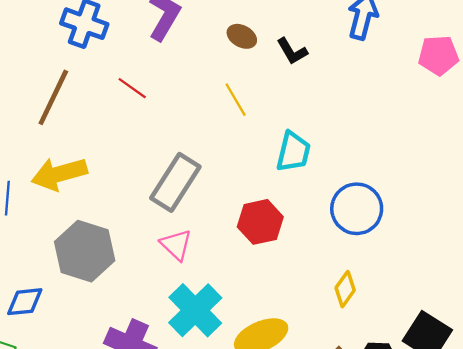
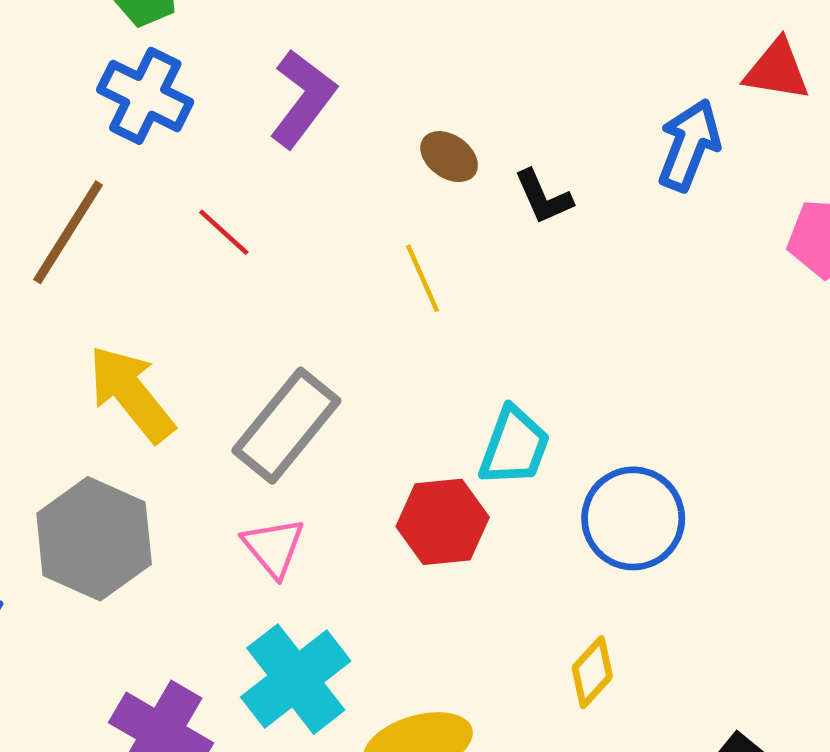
cyan trapezoid: (293, 152) -> (514, 447), moved
yellow arrow: (59, 174) -> (131, 394), moved, turned 60

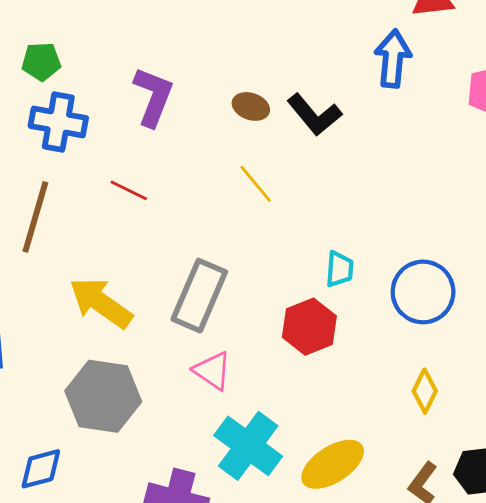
black L-shape: (543, 197) -> (314, 115), size x1.4
cyan trapezoid: (514, 447) -> (339, 269), size x0.7

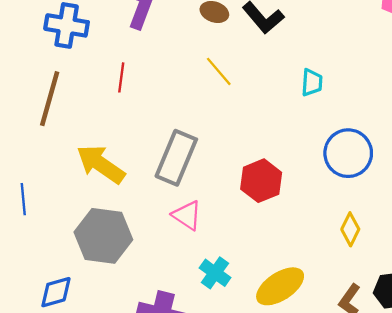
red line: (129, 190) -> (121, 77), turned 72
cyan trapezoid: (339, 269) -> (312, 82), moved
cyan cross: (248, 446) -> (215, 273), size x0.6

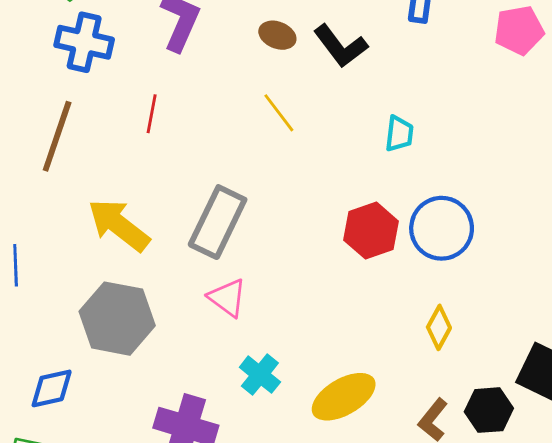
red hexagon: (261, 181) -> (371, 231), moved

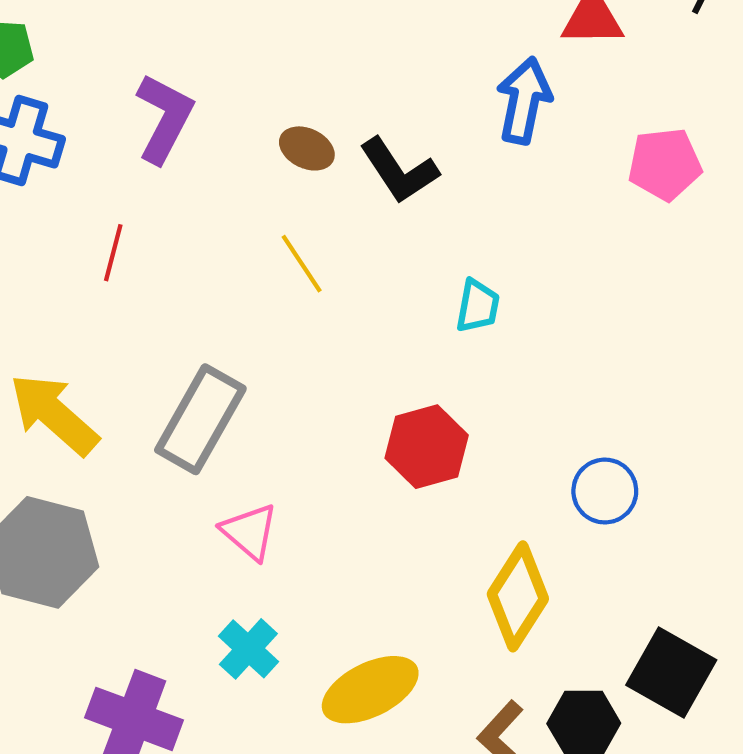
blue circle: (442, 228) -> (605, 491), moved, size x0.7
pink triangle: (227, 298) -> (250, 532), moved
yellow diamond: (439, 327) -> (518, 596), size x1.6

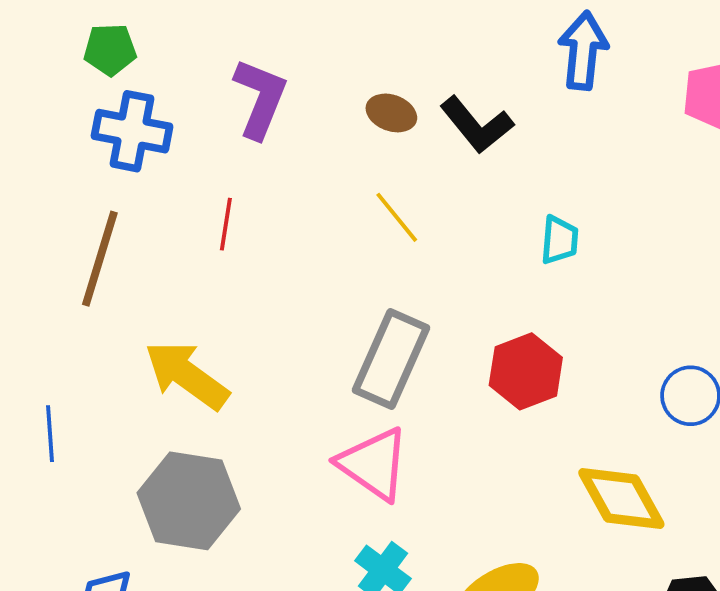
gray rectangle: (200, 419) -> (391, 359), moved
pink triangle: (250, 532) -> (374, 464), size x1.4
yellow diamond: (518, 596) -> (621, 498), turned -56

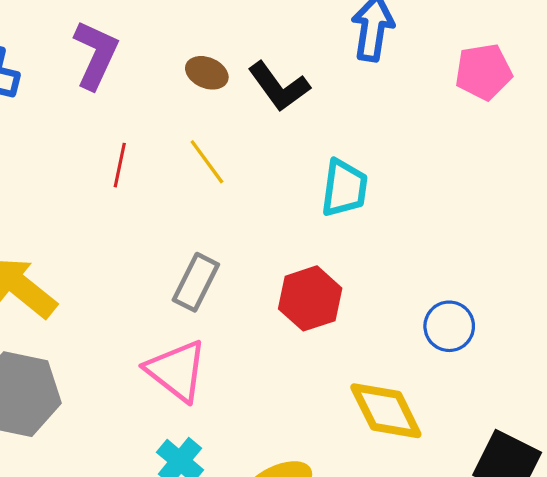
red line: (226, 224) -> (120, 165), moved
cyan trapezoid: (559, 240) -> (344, 188), size x1.4
gray rectangle: (391, 359) -> (196, 282), size x0.7

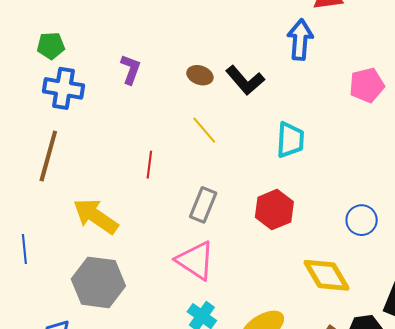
purple L-shape: (96, 55) -> (131, 69), size x0.7
pink pentagon: (484, 72) -> (367, 85), moved
red line: (120, 165) -> (149, 165), moved

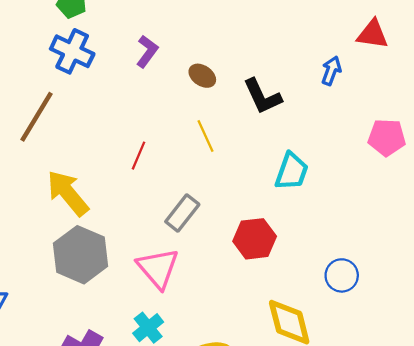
blue arrow: (300, 40) -> (331, 71), size x0.7
brown ellipse: (200, 75) -> (202, 76), moved
gray hexagon: (98, 282) -> (81, 255), moved

